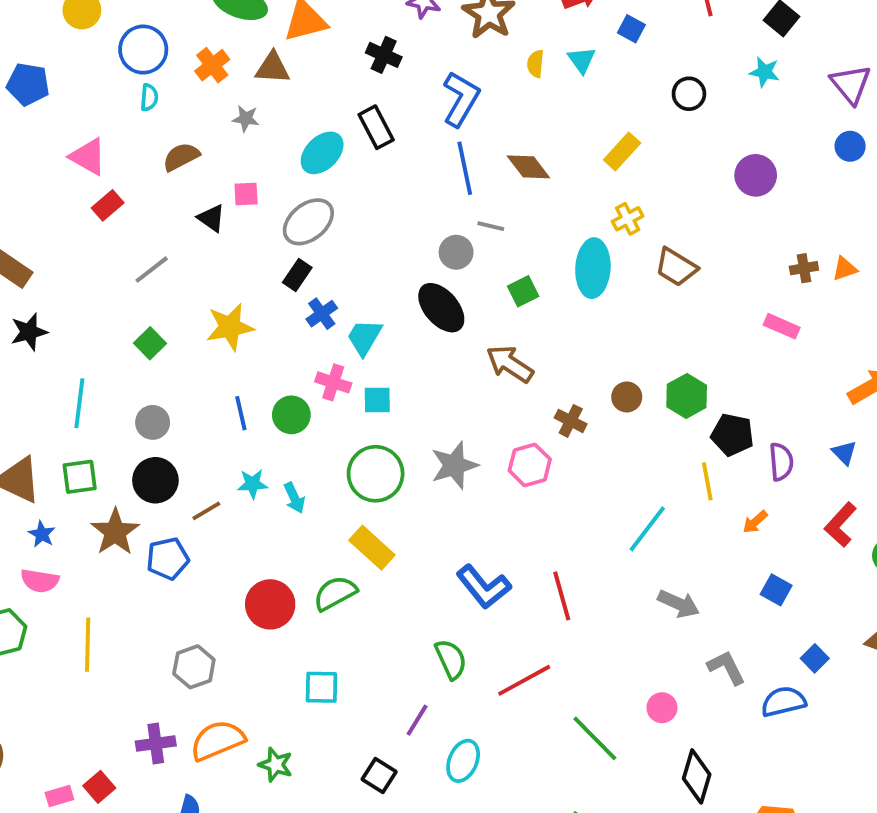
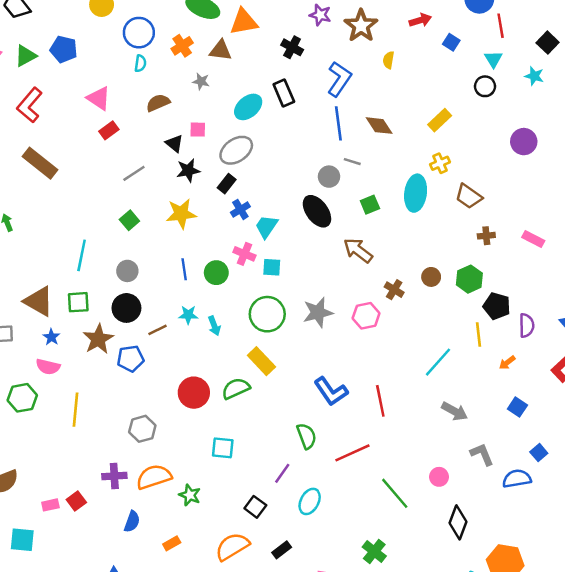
cyan triangle: (582, 60) -> (493, 59), moved
brown cross: (804, 268) -> (486, 236), moved
black star: (29, 332) -> (188, 170), moved

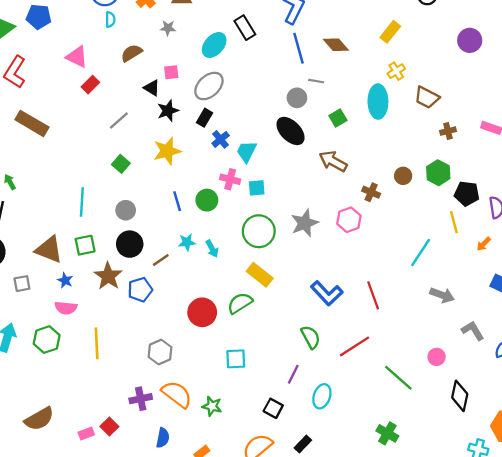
orange semicircle: (154, 477) -> (177, 394), turned 64

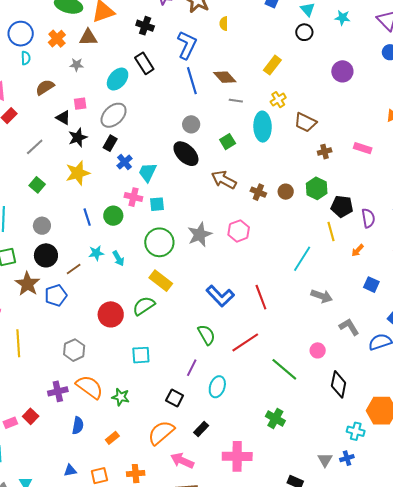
gray line: (316, 81) -> (236, 101), moved
brown cross: (371, 192) -> (258, 192), moved

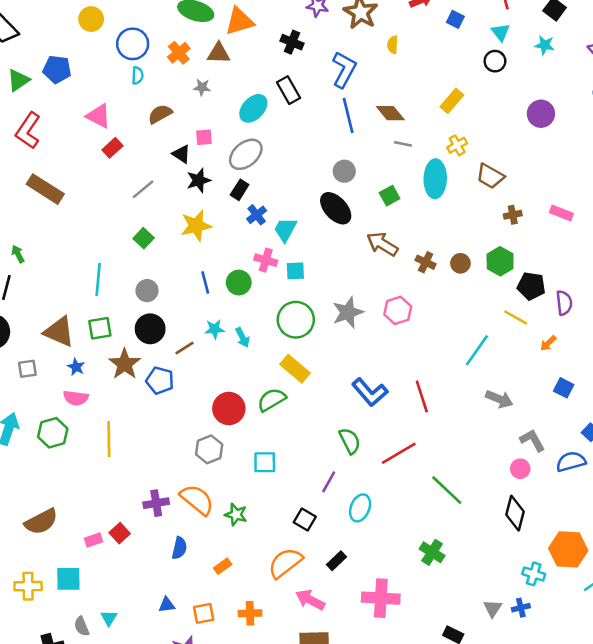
yellow line: (331, 232) -> (516, 317), turned -48
blue pentagon: (56, 295) -> (160, 380), turned 30
gray hexagon: (74, 350) -> (209, 449), moved
pink circle: (318, 350) -> (520, 469), moved

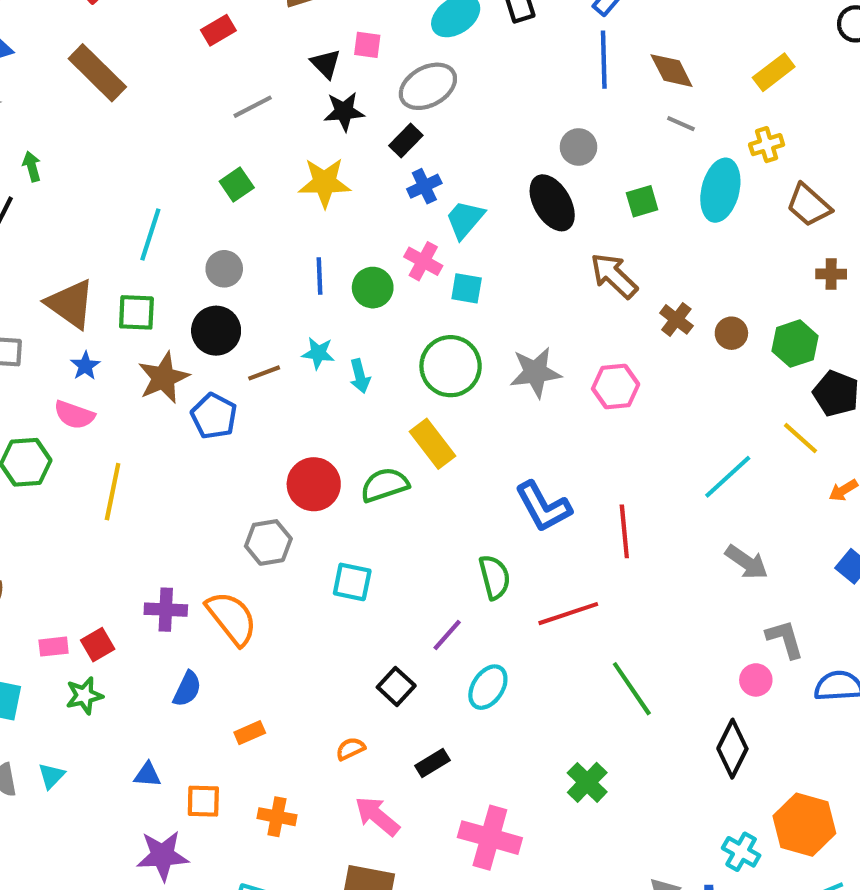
green star: (236, 514) -> (84, 696), moved, turned 30
orange semicircle: (285, 563) -> (350, 749), size x0.5

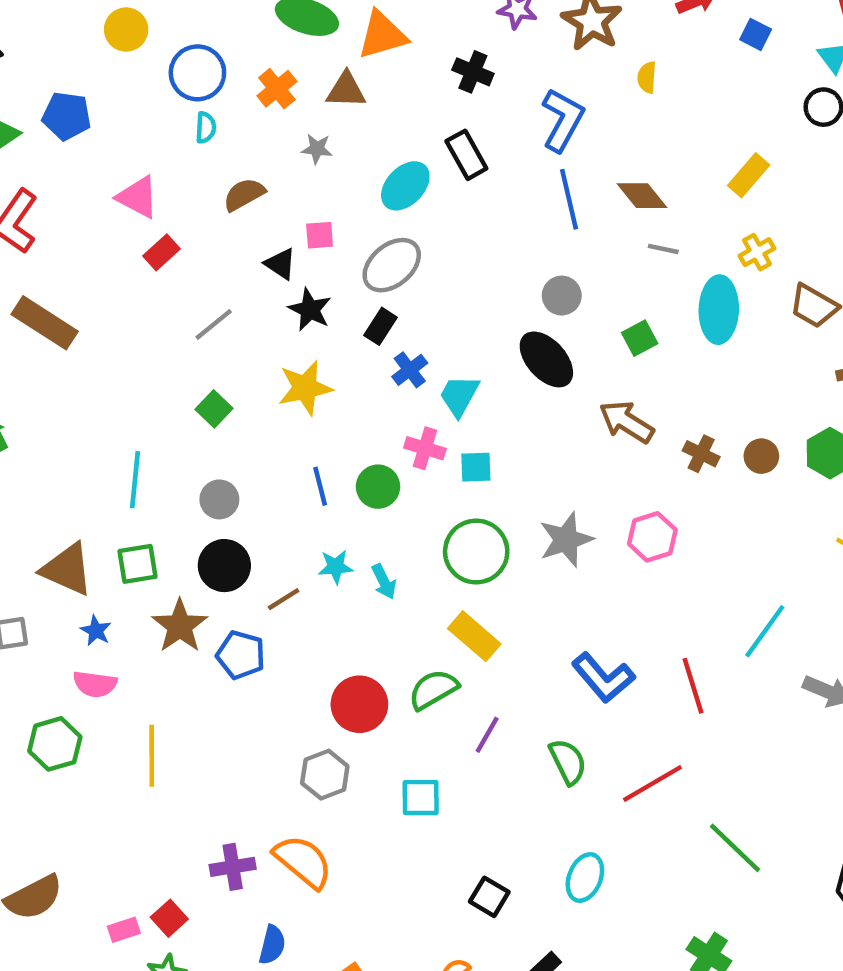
black star: (344, 111) -> (310, 310), turned -30
cyan line: (728, 477) -> (765, 631), moved
purple line: (447, 635) -> (487, 735), moved

